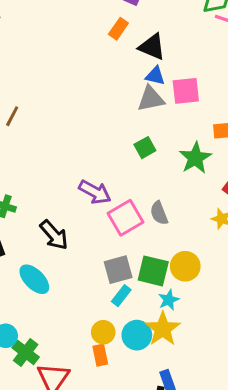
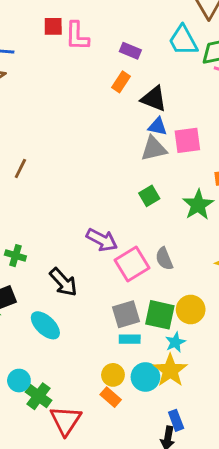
cyan rectangle: (121, 296) -> (130, 339), turned 54
orange rectangle: (100, 355) -> (111, 397), turned -36

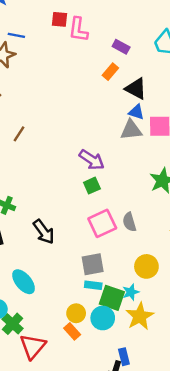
green square: (149, 196) -> (92, 186), moved
purple arrow: (102, 240) -> (92, 160), moved
green square: (160, 315) -> (112, 298), moved
cyan ellipse: (45, 325) -> (24, 282), moved
yellow star: (170, 370) -> (140, 316), moved

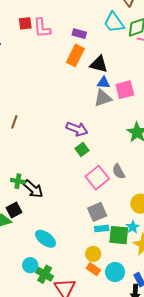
orange rectangle: (110, 72) -> (75, 55), size x1.5
black arrow: (44, 232) -> (33, 189), moved
cyan circle: (103, 318) -> (115, 272), moved

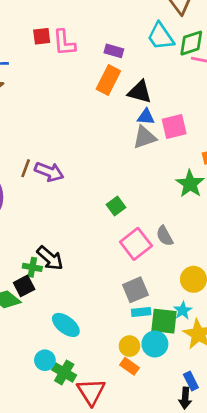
purple arrow: (77, 129) -> (49, 172), moved
green cross: (18, 181) -> (32, 267), moved
cyan circle: (115, 272) -> (155, 344), moved

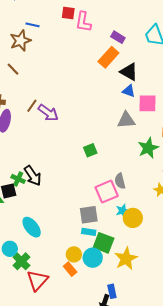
gray triangle: (145, 137) -> (126, 120), moved
pink square: (136, 244) -> (107, 192), moved
cyan star: (183, 310) -> (123, 211), moved

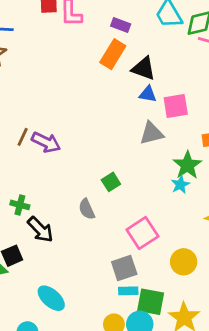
green cross: (18, 179) -> (20, 205), moved
gray semicircle: (120, 181) -> (87, 209), moved
cyan star: (123, 211) -> (180, 185), moved

